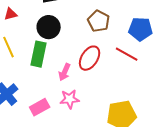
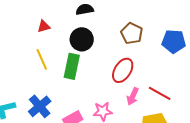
red line: (127, 54) -> (160, 93), moved
pink arrow: (65, 72) -> (133, 96), moved

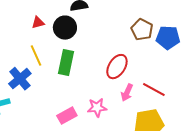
brown pentagon: (132, 33) -> (142, 30), moved
black circle: (82, 39) -> (65, 28), moved
blue cross: (40, 106) -> (20, 79), moved

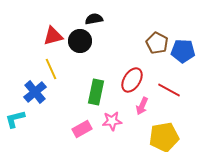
red triangle: (38, 23) -> (53, 36), size x1.5
green rectangle: (66, 63) -> (96, 92), moved
red line: (154, 90) -> (169, 90), moved

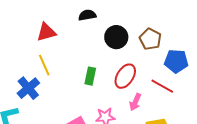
black circle: (80, 41) -> (116, 37), moved
blue pentagon: (183, 51) -> (176, 61), moved
green rectangle: (96, 92) -> (90, 76), moved, size x0.7

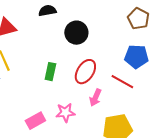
brown pentagon: (150, 39) -> (138, 19), moved

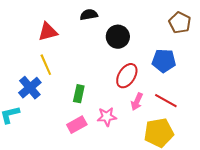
blue pentagon: (136, 57) -> (164, 61), moved
green rectangle: (50, 72) -> (79, 94), moved
red line: (122, 82) -> (166, 101), moved

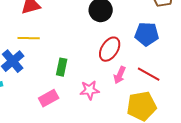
yellow line: (46, 65) -> (29, 38), turned -65
pink rectangle: (77, 125) -> (49, 98), moved

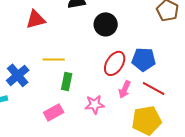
blue pentagon: (147, 34) -> (144, 59), moved
yellow line: (29, 38) -> (54, 59), moved

